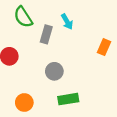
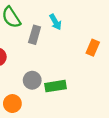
gray circle: (54, 71) -> (32, 80), moved
green rectangle: (68, 99) -> (56, 86), moved

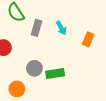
cyan arrow: (56, 22) -> (61, 28), moved

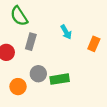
gray rectangle: (37, 28) -> (31, 42), moved
orange circle: (17, 89) -> (18, 87), moved

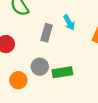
gray rectangle: (31, 42) -> (47, 33), moved

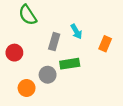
green rectangle: (62, 72) -> (70, 64), moved

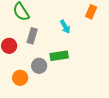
gray rectangle: (54, 42) -> (32, 36), moved
orange rectangle: (105, 44) -> (91, 12), moved

